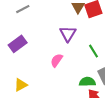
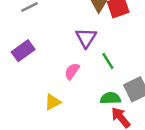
green line: (93, 51) -> (108, 61), moved
yellow triangle: (21, 85) -> (53, 102), moved

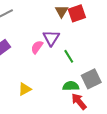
pink semicircle: (72, 71) -> (37, 47), moved

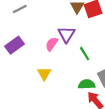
yellow triangle: (25, 89) -> (44, 74), moved, turned -32

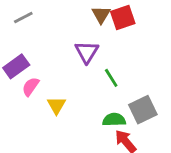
pink semicircle: (52, 44) -> (31, 87), moved

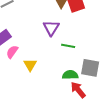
green line: (111, 78) -> (68, 46), turned -48
gray square: (143, 110) -> (90, 68), turned 36

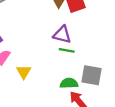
purple triangle: (51, 28) -> (62, 35), moved, turned -48

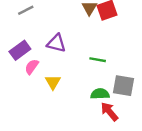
purple triangle: (62, 35) -> (56, 43), moved

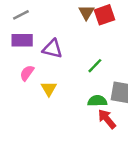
purple rectangle: (20, 50) -> (22, 40), moved, turned 36
green line: (98, 60) -> (95, 66), turned -56

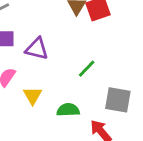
green semicircle: (97, 101) -> (68, 110), moved

